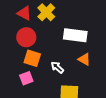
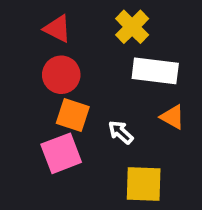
yellow cross: (46, 12) -> (132, 27), moved
pink square: (26, 78) -> (61, 153), size x1.5

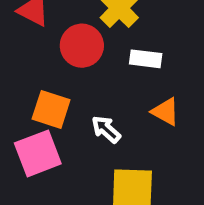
white rectangle: (155, 71) -> (146, 59), size x0.6
red circle: (61, 75) -> (82, 46), moved

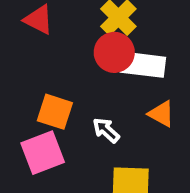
red circle: (82, 46) -> (114, 52), moved
white rectangle: (146, 59) -> (143, 65), size x1.5

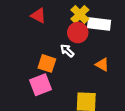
white rectangle: (143, 65) -> (99, 24), moved
white arrow: (106, 130) -> (67, 51), moved

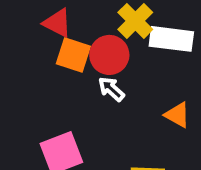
red circle: (78, 33) -> (109, 55), moved
orange square: (47, 63) -> (73, 55), moved

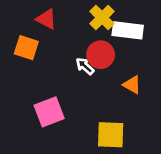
orange square: (73, 55) -> (26, 48), moved
red circle: (109, 55) -> (101, 55), moved

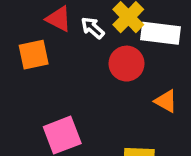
orange square: (26, 48) -> (34, 55), turned -30
white arrow: (85, 66) -> (93, 28), moved

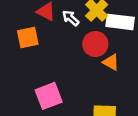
orange triangle: (166, 101) -> (111, 62), moved

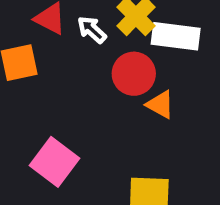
pink square: (49, 96) -> (54, 162), turned -32

